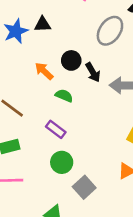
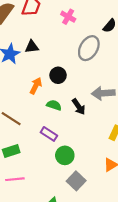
orange arrow: (44, 71) -> (36, 86), turned 77
black arrow: (93, 72) -> (79, 107), moved
green circle: (62, 162) -> (65, 155), moved

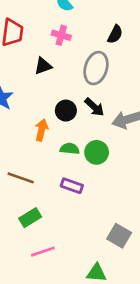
black triangle: (32, 47) -> (43, 66), moved
black arrow: (79, 107) -> (94, 107), moved
green circle: (65, 155) -> (97, 152), moved

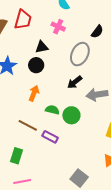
black arrow: (94, 107) -> (75, 82), turned 91
black circle: (66, 111) -> (36, 65), moved
brown line: (21, 178) -> (28, 125), moved
green rectangle: (30, 218) -> (17, 156), turned -49

